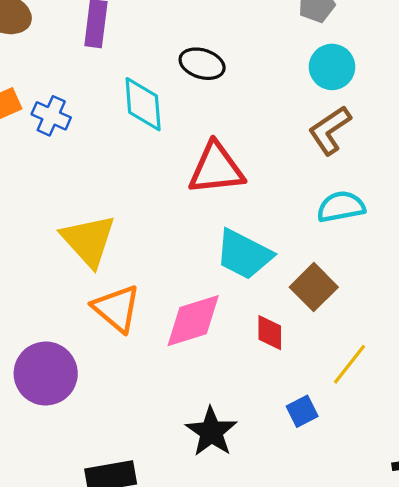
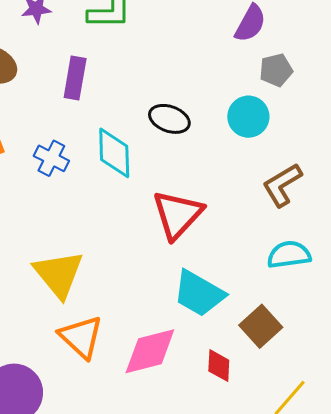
cyan circle: (332, 67) -> (248, 117), moved
blue cross: (51, 116) -> (51, 158), moved
red triangle: (216, 169) -> (178, 215), turned -44

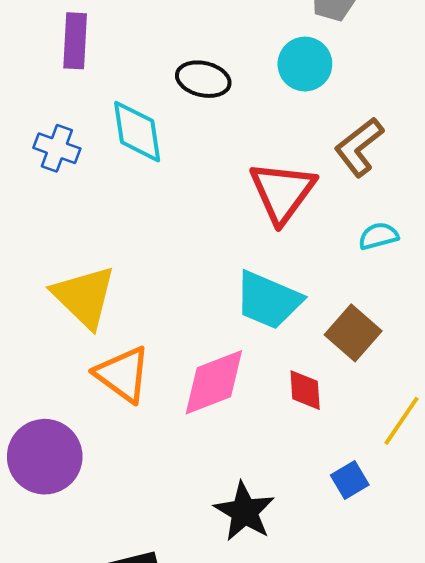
red triangle: (178, 215) -> (282, 192), moved
cyan semicircle: (289, 255) -> (378, 236), size x0.7

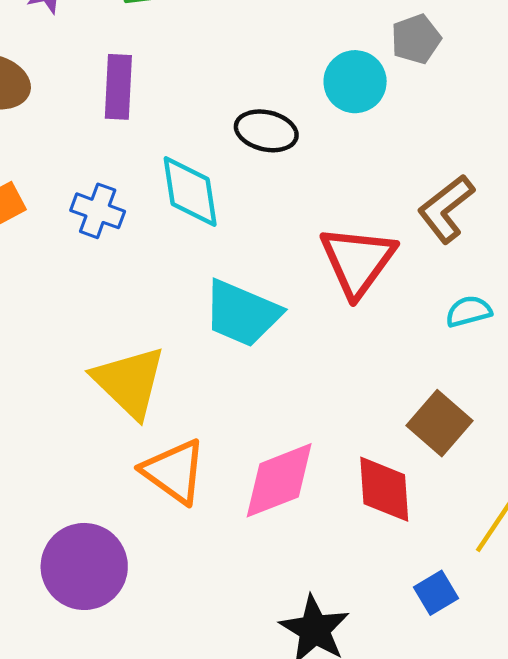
cyan circle: (305, 64) -> (355, 82), moved
cyan trapezoid: (268, 300) -> (242, 313), moved
red diamond: (305, 390) -> (384, 489), size x1.4

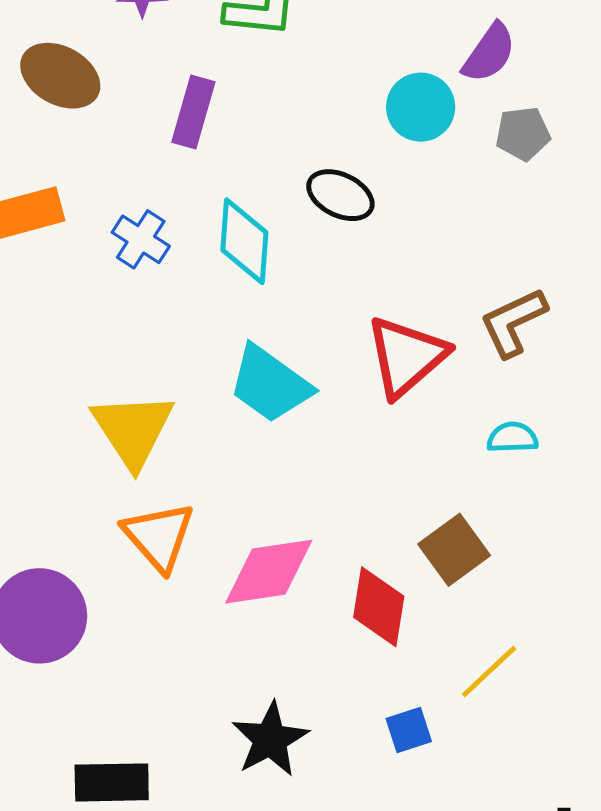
cyan circle: (355, 82) -> (421, 107), moved

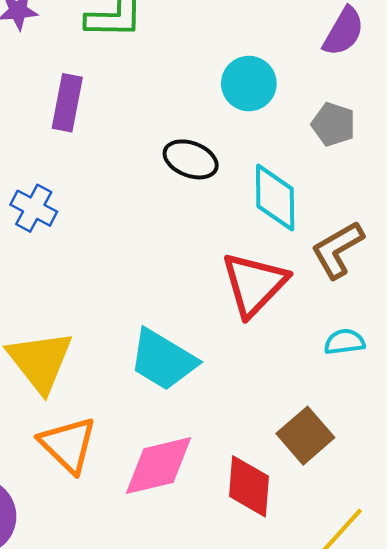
purple semicircle: (489, 53) -> (344, 32), moved
gray pentagon: (523, 134) -> (333, 124), moved, turned 30
cyan diamond: (244, 241) -> (275, 198), moved
cyan trapezoid: (270, 384) -> (163, 360), moved

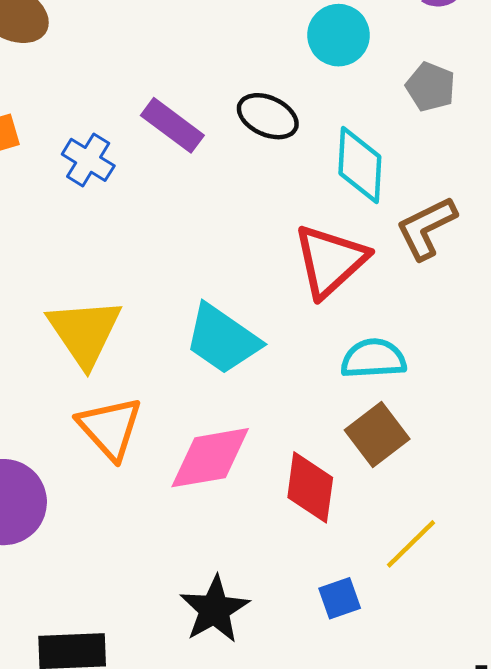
purple rectangle: (67, 103) -> (172, 125), moved, turned -68
cyan semicircle: (345, 342) -> (373, 359), moved, size x1.4

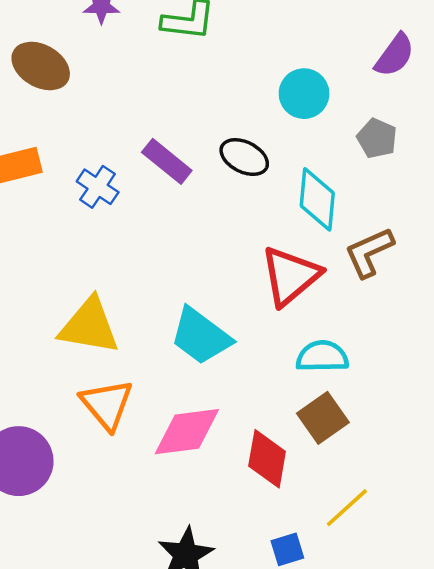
yellow triangle: (85, 332) -> (89, 326), turned -48

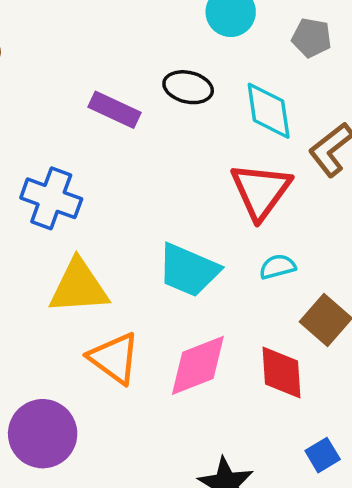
blue cross: (98, 187) -> (51, 198), moved, size x1.4
cyan semicircle: (322, 356) -> (278, 267), moved, size x0.7

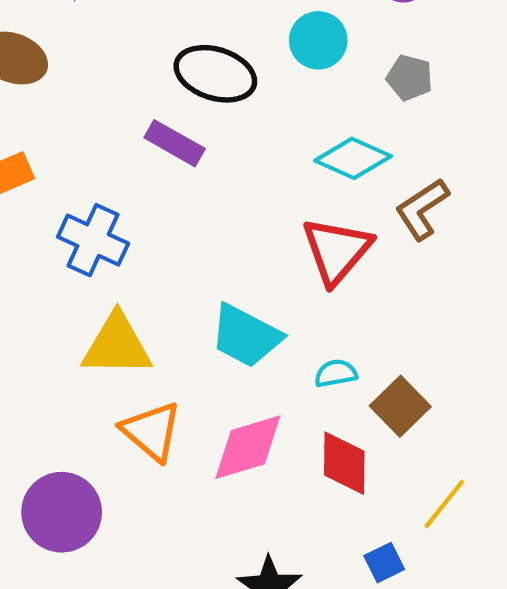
black ellipse: (188, 87) -> (215, 74), moved, size x1.4
cyan diamond: (269, 111) -> (353, 158), turned -62
cyan semicircle: (278, 267) -> (336, 373), moved

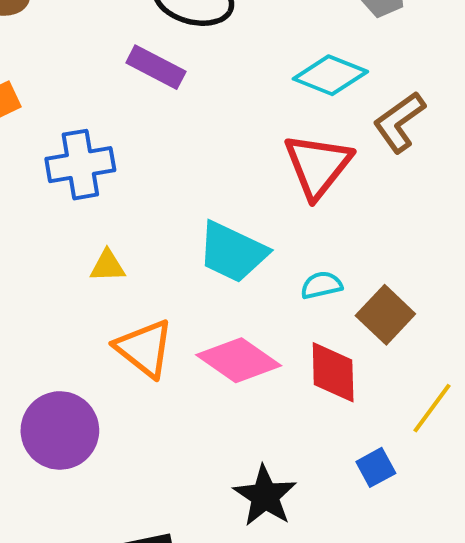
blue cross: (93, 240) -> (80, 165), turned -32
yellow triangle: (117, 345) -> (108, 266), size x0.5
pink diamond: (248, 447) -> (239, 360), turned 54

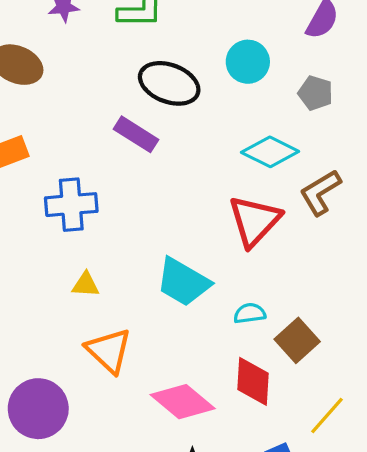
pink diamond: (239, 360) -> (183, 402), moved

